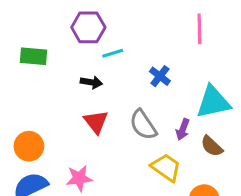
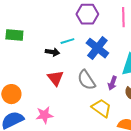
purple hexagon: (88, 27) -> (87, 14), moved
cyan line: (113, 53) -> (67, 41), moved
blue cross: (160, 76) -> (97, 48), size x1.6

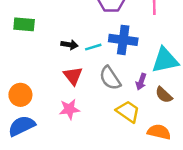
cyan line: (67, 41) -> (93, 47), moved
blue cross: (97, 48) -> (123, 40), turned -30
pink star: (44, 115) -> (69, 109), moved

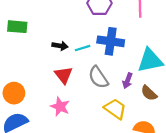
pink star: (69, 109) -> (60, 107), turned 30

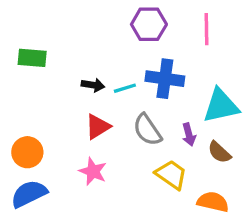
red triangle: (63, 75) -> (98, 127), turned 36
purple arrow: (128, 81) -> (189, 135), turned -35

